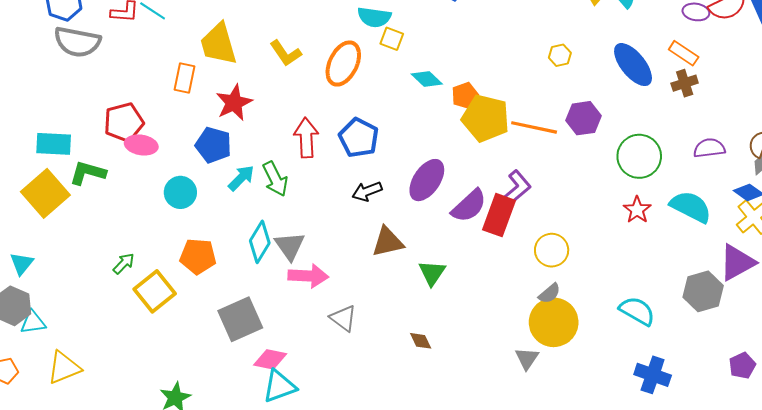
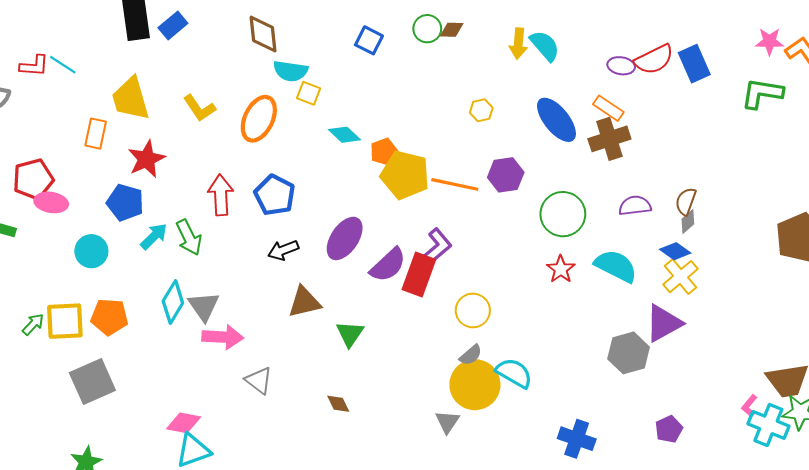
brown cross: (685, 83) -> (609, 139), size x1.5
yellow square: (155, 291) -> (65, 321), moved, turned 36
cyan semicircle: (637, 311) -> (514, 373), moved
gray square: (240, 319) -> (92, 381), moved

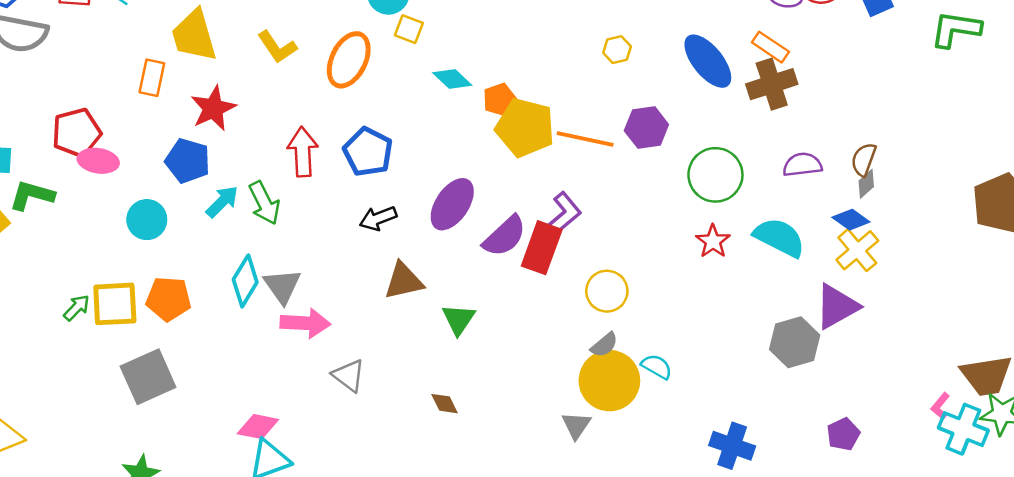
cyan semicircle: (514, 373) -> (657, 367), size x0.7

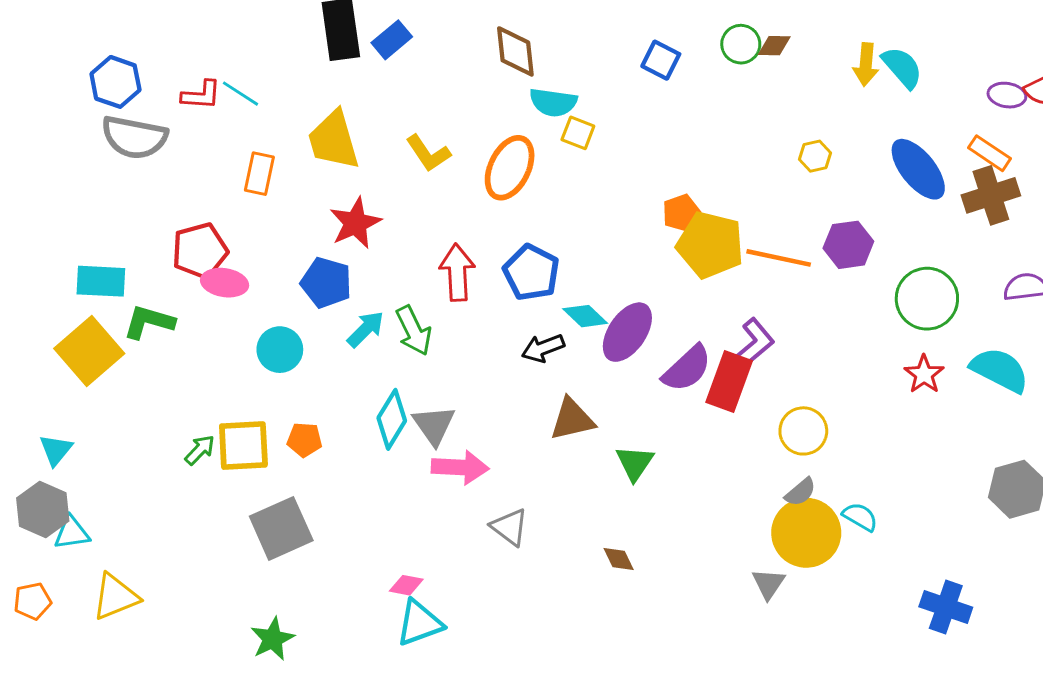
orange rectangle: (152, 78) -> (259, 174), moved
cyan diamond: (452, 79) -> (585, 316), moved
orange pentagon: (169, 299) -> (305, 440), size x0.7
pink diamond: (258, 427) -> (406, 585), size x0.7

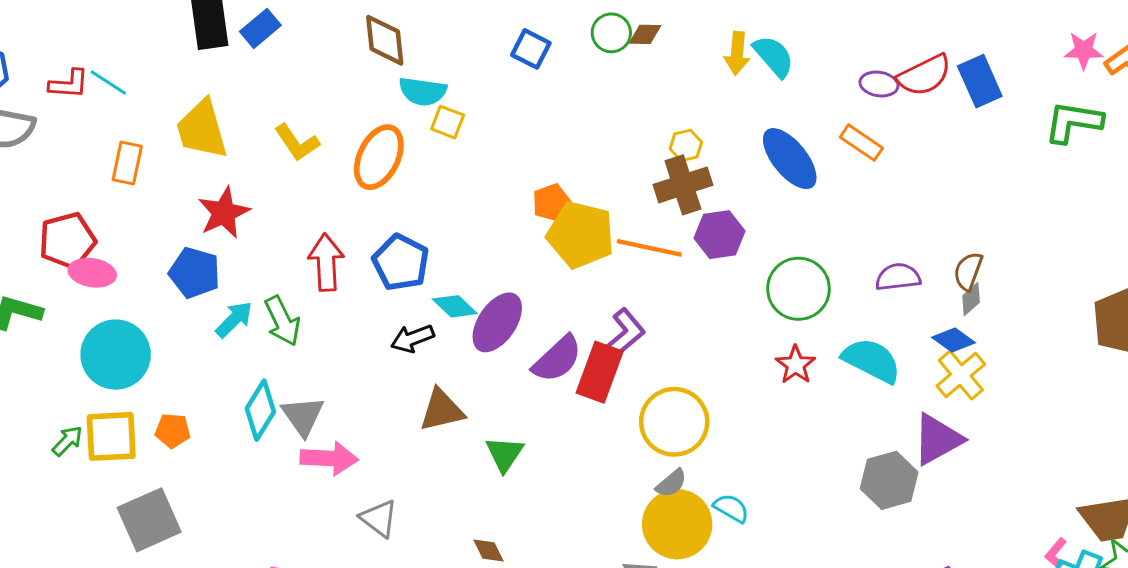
brown cross: (991, 195) -> (683, 185), moved
cyan circle: (280, 350) -> (116, 355), moved, size x1.5
yellow circle: (803, 431) -> (674, 422), size x1.4

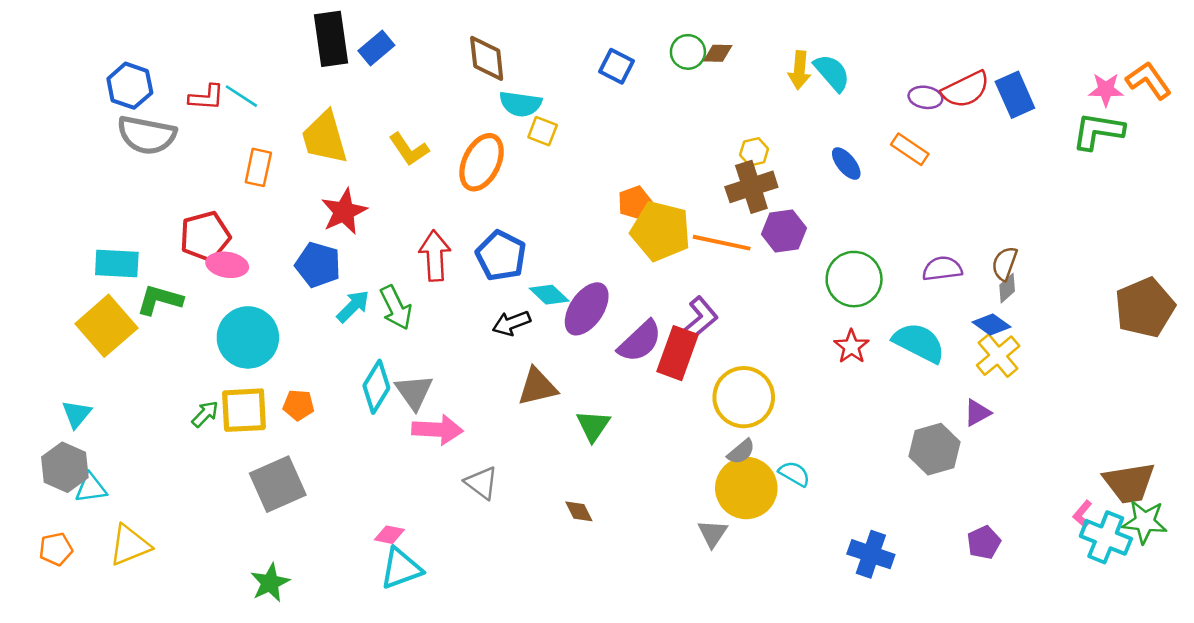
pink star: (1084, 50) -> (1106, 90), moved
blue ellipse: (790, 159) -> (846, 164), size x0.6
purple triangle: (937, 439) -> (977, 413), size x0.6

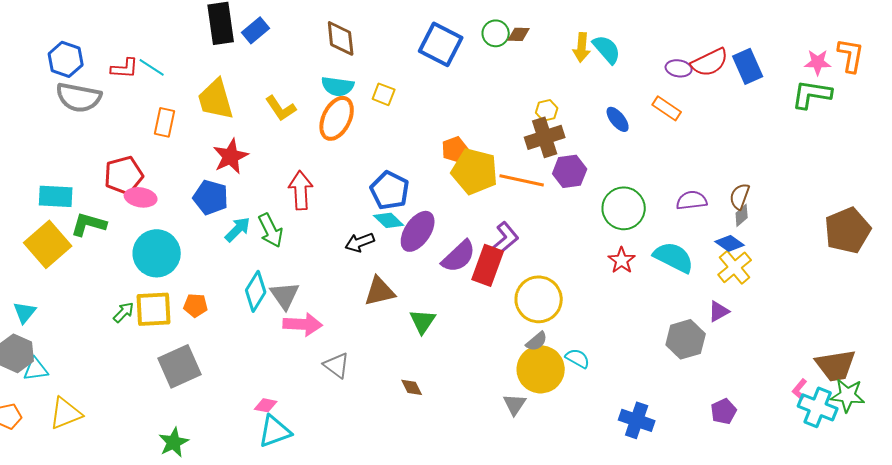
blue square: (617, 66) -> (441, 44), size x1.6
orange L-shape: (1149, 80) -> (851, 55), turned 45
cyan semicircle: (520, 104) -> (338, 86), moved
blue pentagon: (501, 256) -> (390, 190), moved

